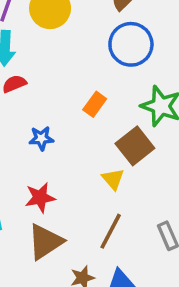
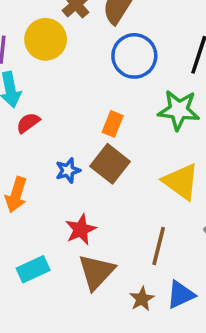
brown square: (135, 146) -> (110, 164), moved
yellow triangle: (113, 179) -> (181, 181), moved, size x1.6

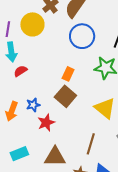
blue star: (68, 170) -> (33, 105), moved
red star: (81, 229) -> (46, 123), moved
brown triangle: (96, 272) -> (55, 157), turned 45

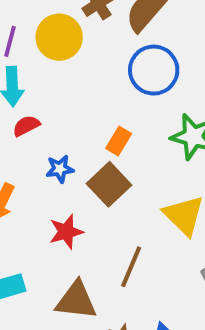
blue star: (33, 105) -> (60, 169), moved
brown line: (91, 144) -> (131, 267), moved

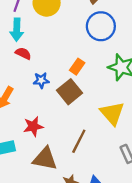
red semicircle: (26, 126) -> (23, 53), turned 49
red star: (66, 232) -> (33, 126), moved

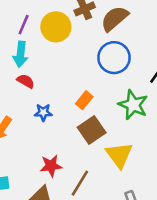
brown square: (69, 92) -> (92, 130), moved
red star: (33, 126) -> (51, 166), moved

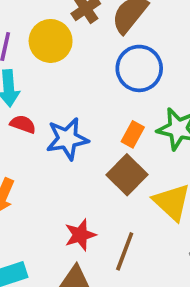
orange rectangle: (84, 100) -> (133, 134), moved
blue star: (43, 112) -> (67, 139), moved, size x1.6

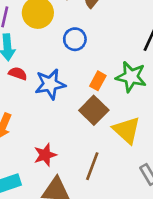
blue circle: (139, 68) -> (75, 39), moved, size x0.7
red star: (80, 235) -> (45, 155), moved

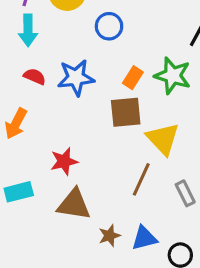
red semicircle: (18, 74) -> (35, 76), moved
brown square: (94, 110) -> (126, 112), turned 36
brown line: (92, 166) -> (141, 179), moved

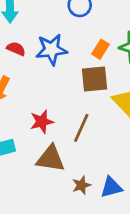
brown line: (141, 179) -> (81, 128), moved

